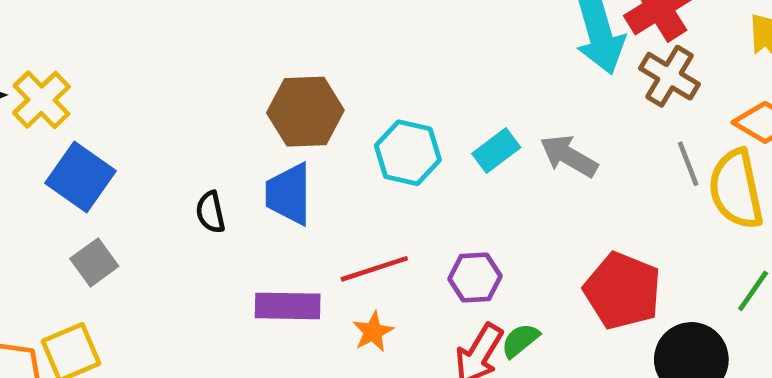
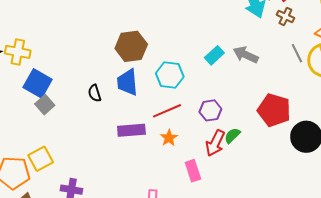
brown cross: (670, 76) -> (285, 16), size x0.7
yellow cross: (41, 100) -> (18, 52), turned -30
cyan hexagon: (408, 153) -> (170, 75), moved
gray square: (94, 262) -> (45, 105), moved

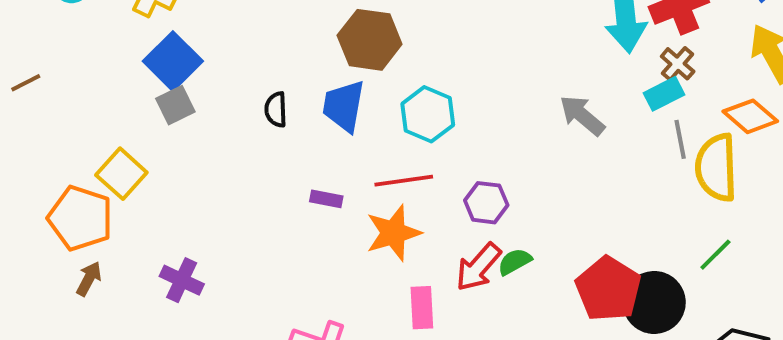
cyan rectangle: (214, 55) -> (664, 94), moved
red pentagon: (274, 110) -> (608, 289), moved
purple rectangle: (131, 130) -> (326, 199), size x0.6
orange star: (169, 138) -> (393, 233), size x1.6
yellow square: (41, 159) -> (121, 174), moved, turned -35

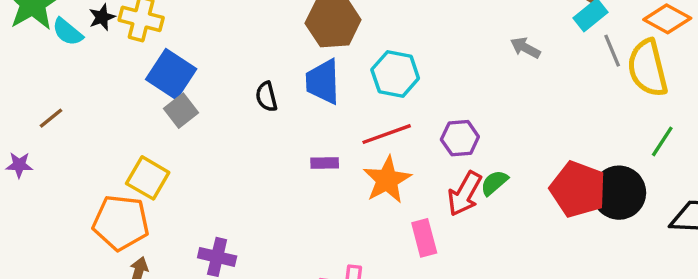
gray arrow: (582, 115) -> (525, 48), size x0.7

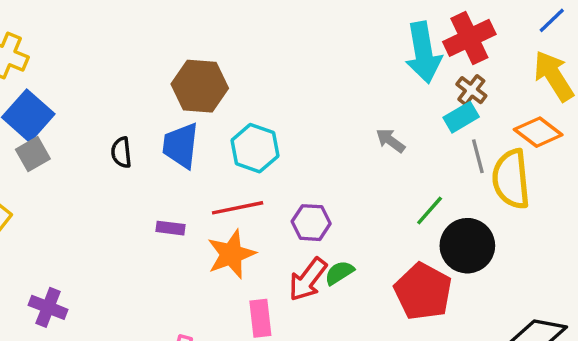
green line: (662, 141) -> (430, 211), moved
black circle: (619, 193) -> (467, 246), moved

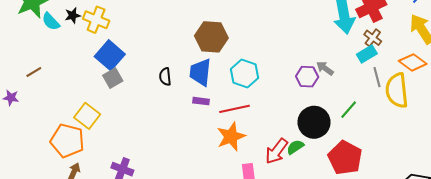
purple hexagon: (311, 223) -> (307, 77), moved
purple rectangle: (171, 228) -> (201, 101), moved
black circle: (467, 246) -> (314, 122), moved

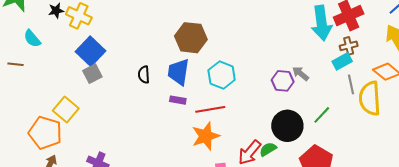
cyan semicircle: (51, 22) -> (32, 39), moved
brown cross: (373, 38) -> (349, 46), turned 36
brown line: (34, 72) -> (16, 64), turned 35

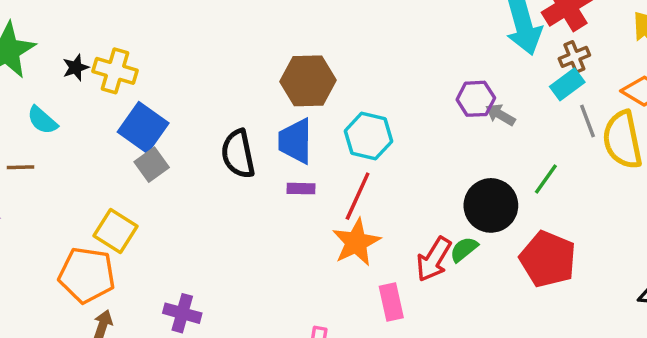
black semicircle: (144, 75) -> (238, 154), size x1.6
purple hexagon: (283, 81) -> (476, 99), moved
red line: (210, 109) -> (358, 196), turned -48

